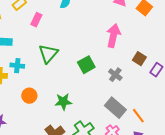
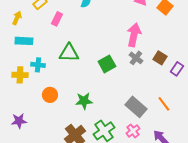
green triangle: (48, 54) -> (69, 53), turned 50
gray cross: (115, 75) -> (136, 58), moved
orange line: (138, 116) -> (164, 104), moved

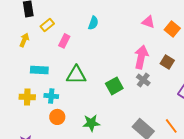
cyan rectangle: (24, 41) -> (39, 70), moved
brown square: (160, 58) -> (167, 62), moved
cyan cross: (38, 65) -> (51, 96), moved

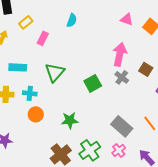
brown square: (167, 62) -> (146, 69), moved
green triangle: (76, 75) -> (55, 72), turned -50

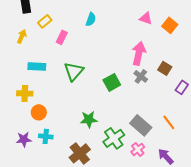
cyan cross: (30, 93) -> (46, 136), moved
orange circle: (36, 114) -> (39, 112), moved
green cross: (90, 150) -> (114, 138), moved

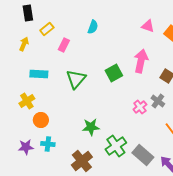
gray cross: (141, 76) -> (158, 101), moved
green square: (112, 82) -> (114, 73), moved
yellow cross: (25, 93) -> (27, 101), turned -35
gray rectangle: (141, 125) -> (143, 155), moved
pink cross: (138, 149) -> (140, 107), moved

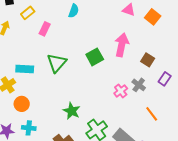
cyan rectangle: (39, 74) -> (25, 69), moved
green star: (91, 127) -> (72, 111), turned 30

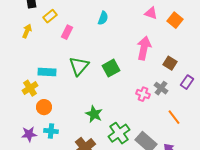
cyan semicircle: (74, 11) -> (103, 18), moved
green square: (95, 57) -> (111, 68), moved
pink cross: (121, 91) -> (143, 94), turned -32

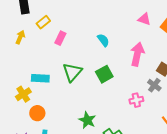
cyan semicircle: (103, 18) -> (103, 40), moved, turned -56
gray cross: (161, 88) -> (154, 85), moved
pink cross: (143, 94) -> (136, 100), turned -32

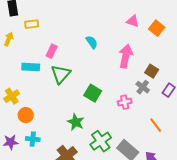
yellow rectangle: (43, 22) -> (32, 24), turned 32
pink rectangle: (60, 38) -> (52, 51), moved
green square: (104, 74) -> (93, 93), moved, turned -30
cyan rectangle: (40, 78) -> (31, 67), moved

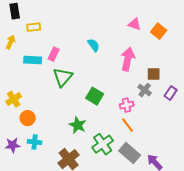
cyan rectangle: (31, 67) -> (33, 60), moved
brown square: (152, 71) -> (154, 74), turned -32
orange line: (156, 125) -> (128, 125), moved

